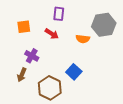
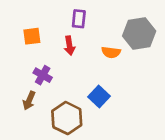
red arrow: (52, 34) -> (69, 46), turned 48

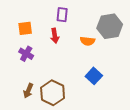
purple cross: (43, 75) -> (26, 54), moved
blue square: (99, 97) -> (94, 76), moved
brown arrow: (29, 101) -> (28, 91), moved

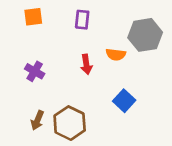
orange square: (25, 28) -> (33, 17), moved
red arrow: (55, 36) -> (86, 64), moved

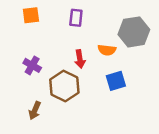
blue square: (124, 101) -> (116, 81), moved, turned 30
brown hexagon: (70, 123) -> (64, 86), moved

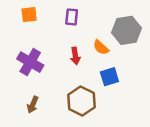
orange semicircle: (107, 50) -> (101, 47), turned 35
purple cross: (32, 65) -> (30, 62), size x1.5
brown hexagon: (64, 86) -> (81, 101), moved

